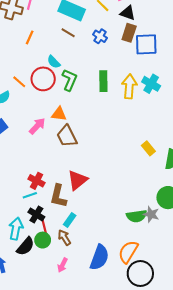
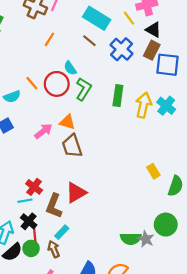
blue cross: (100, 36) -> (122, 49), size x1.5

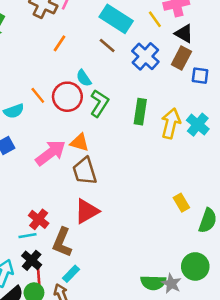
blue square: (167, 65) -> (200, 76), size x0.6
pink arrow: (43, 131) -> (51, 153), size x1.4
red triangle: (76, 193) -> (87, 211), moved

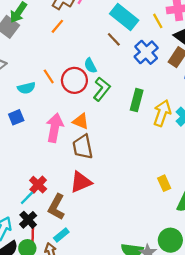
orange line: (59, 43) -> (57, 26), moved
pink arrow: (51, 153) -> (55, 128), turned -48
cyan line: (28, 236) -> (27, 198), turned -42

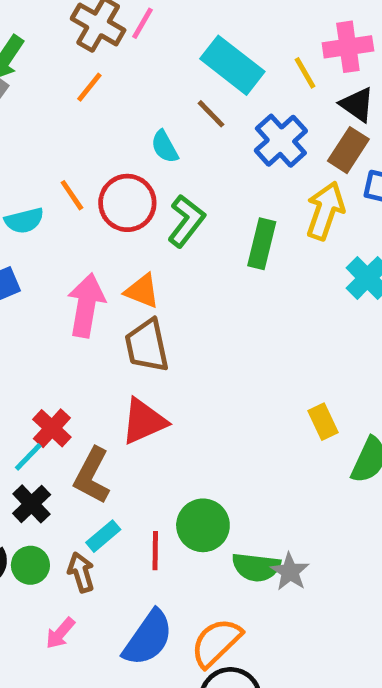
cyan semicircle: (90, 66) -> (165, 147), moved
yellow arrow: (162, 113) -> (325, 211), moved
red line: (33, 234) -> (155, 551), moved
green circle: (170, 240) -> (203, 525), moved

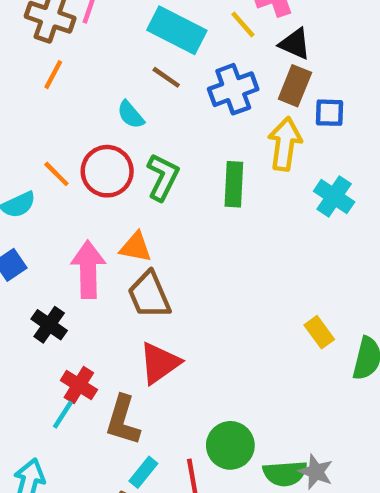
blue cross: (281, 141) -> (233, 89), turned 33
black cross: (32, 504) -> (49, 325), moved

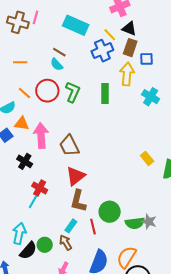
yellow line: (243, 25) -> (110, 35), moved
orange line: (53, 75) -> (20, 62), moved, turned 64
brown line: (166, 77) -> (59, 52), moved
orange triangle: (136, 247) -> (22, 124), moved
brown L-shape: (123, 420) -> (78, 201), moved

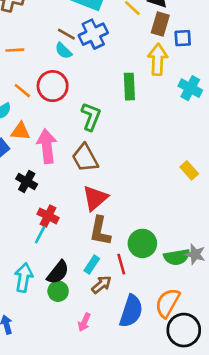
blue cross: (102, 51) -> (93, 34), moved
green L-shape: (73, 92) -> (91, 117), moved
brown arrow: (66, 243) -> (101, 285), moved, turned 84
black semicircle: (28, 251) -> (58, 272), moved

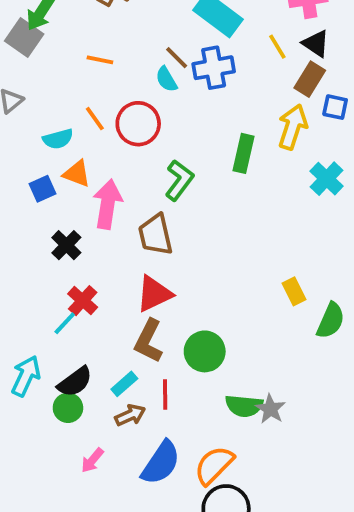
green circle: (142, 243) -> (205, 351), moved

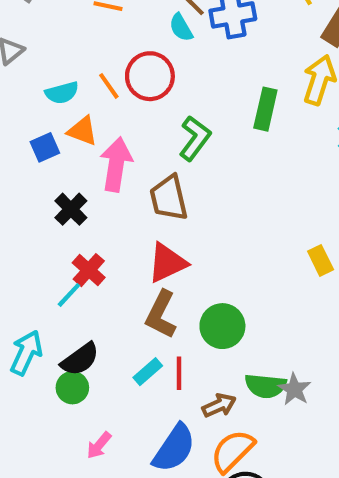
orange line: (95, 119) -> (109, 86), moved
cyan rectangle: (124, 384) -> (148, 372), moved
brown arrow: (130, 415) -> (219, 405), moved

